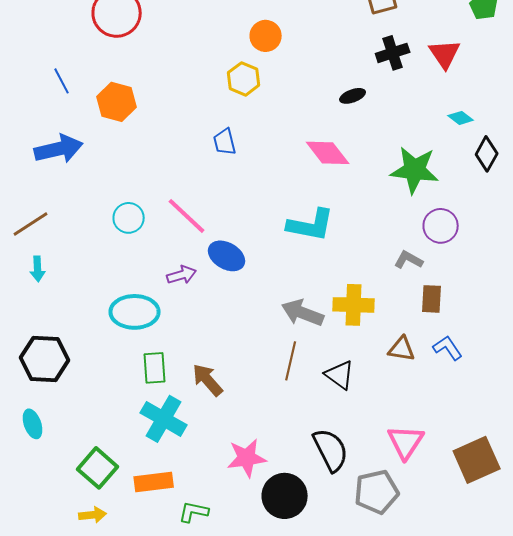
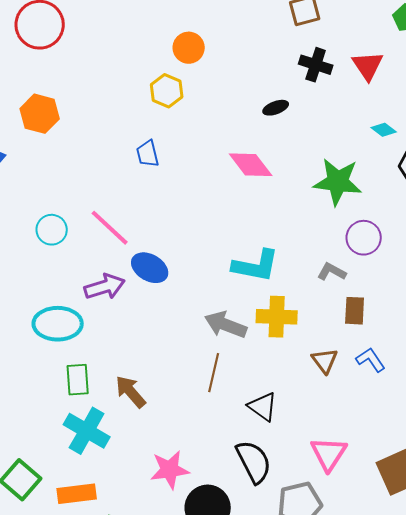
black cross: (393, 53) -> (316, 65), turned 36
cyan L-shape: (311, 225) -> (256, 266), moved
purple arrow: (182, 275) -> (105, 287), size x1.4
brown triangle: (402, 349) -> (325, 361), turned 44
black triangle: (340, 375) -> (263, 407), moved

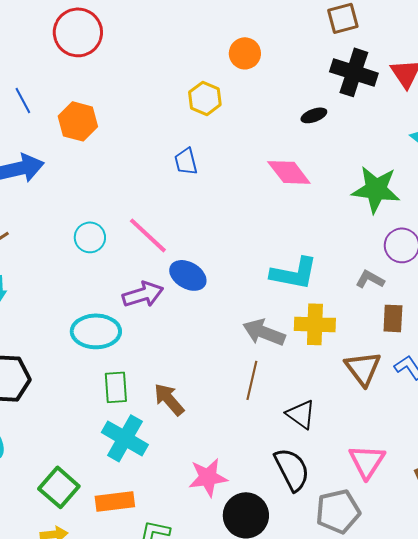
orange circle: (189, 48) -> (245, 53), moved
black cross: (316, 65) -> (354, 72), size x1.4
brown triangle: (325, 361) -> (363, 368), size x1.4

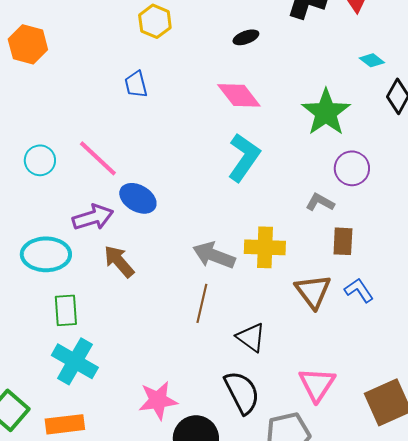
black ellipse: (314, 115) -> (246, 37), moved
green star: (376, 189) -> (326, 112), turned 30
cyan L-shape: (294, 273) -> (244, 157), moved, turned -66
brown arrow: (169, 399) -> (119, 261), moved

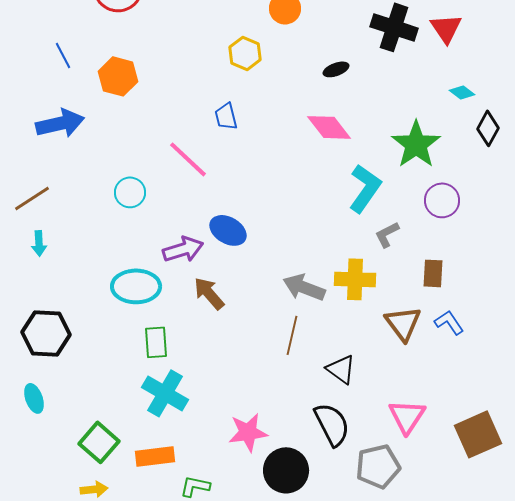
cyan L-shape: (244, 157) -> (365, 188), moved
pink line: (98, 158) -> (188, 159), moved
gray L-shape: (320, 202) -> (387, 234), moved, turned -56

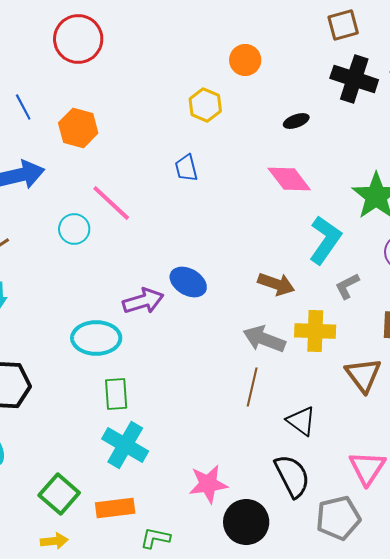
pink line: (188, 159) -> (111, 203), moved
cyan circle: (130, 192) -> (74, 229), moved
brown arrow: (209, 293) -> (276, 284), moved, turned 150

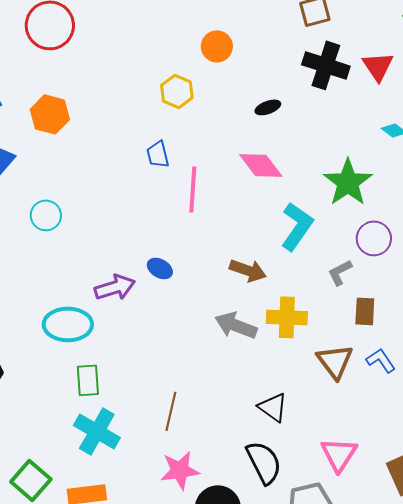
pink line: (111, 203) -> (193, 189), moved, turned 51
blue ellipse: (188, 282) -> (160, 268), size x0.7
gray L-shape: (347, 286) -> (340, 272), moved
brown line: (252, 387) -> (171, 411), moved

